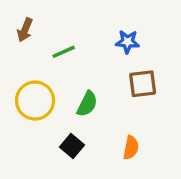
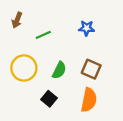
brown square: (143, 84) -> (91, 69), moved, turned 30
orange semicircle: (131, 148) -> (89, 100), size x1.5

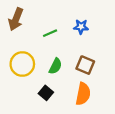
brown arrow: (17, 20) -> (16, 19), size x1.5
green line: (43, 35) -> (50, 33), moved

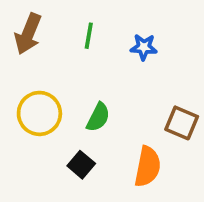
green line: (50, 33) -> (89, 36), moved, turned -56
brown square: (85, 65) -> (182, 123), moved

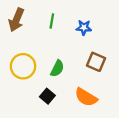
brown square: (182, 123) -> (96, 62), moved
orange semicircle: (148, 167) -> (86, 97), turned 110

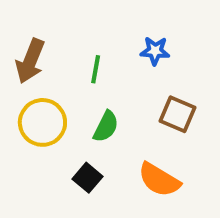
brown arrow: (16, 20) -> (30, 61), moved
green line: (52, 21) -> (96, 69), moved

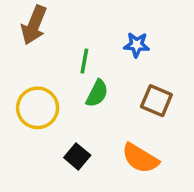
brown arrow: (30, 61) -> (34, 25), moved
green semicircle: (106, 127) -> (97, 93), moved

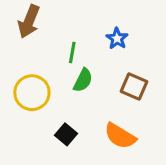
blue star: (137, 45) -> (117, 39), turned 30

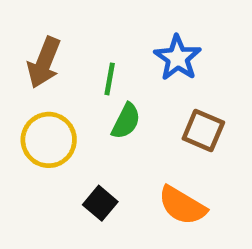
brown arrow: (29, 22) -> (44, 63), moved
blue star: (117, 39) -> (178, 58), size x1.4

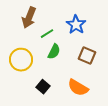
brown arrow: (44, 63) -> (29, 18), moved
green line: (110, 79) -> (47, 34), turned 48

